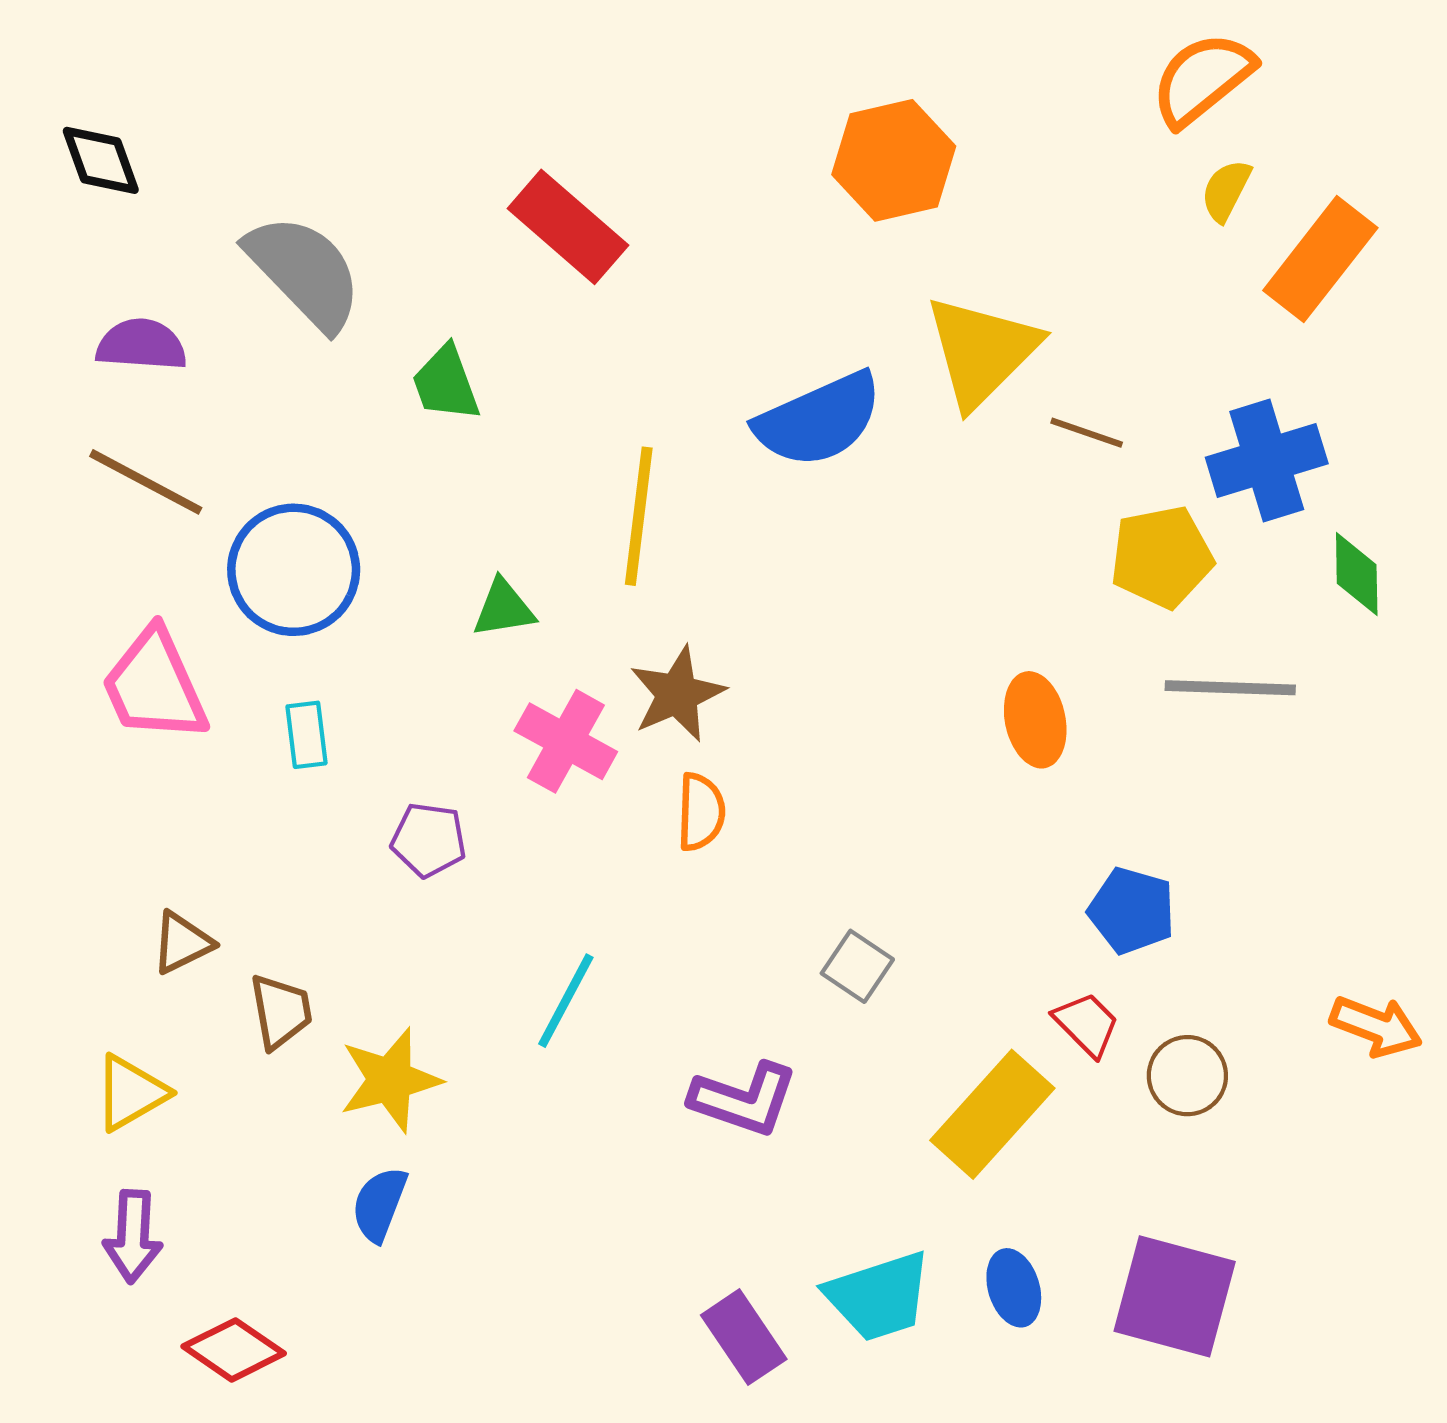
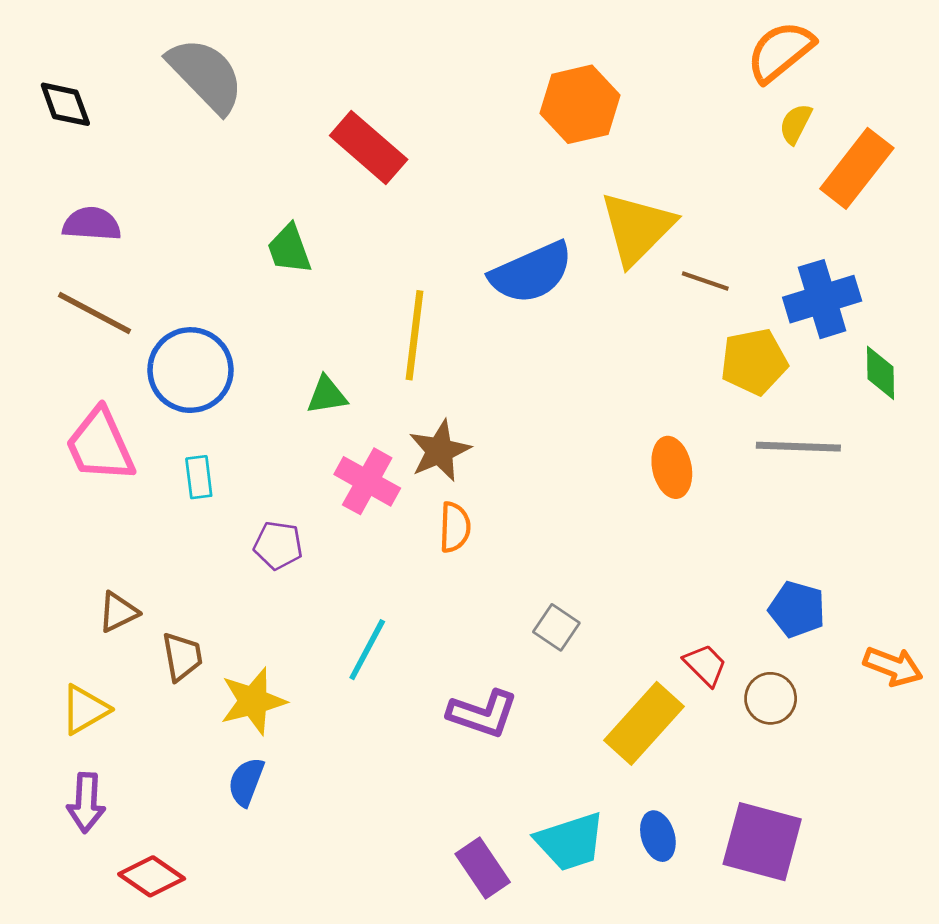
gray semicircle: (304, 272) -> (206, 75), moved
blue pentagon: (1132, 911) -> (797, 609), moved

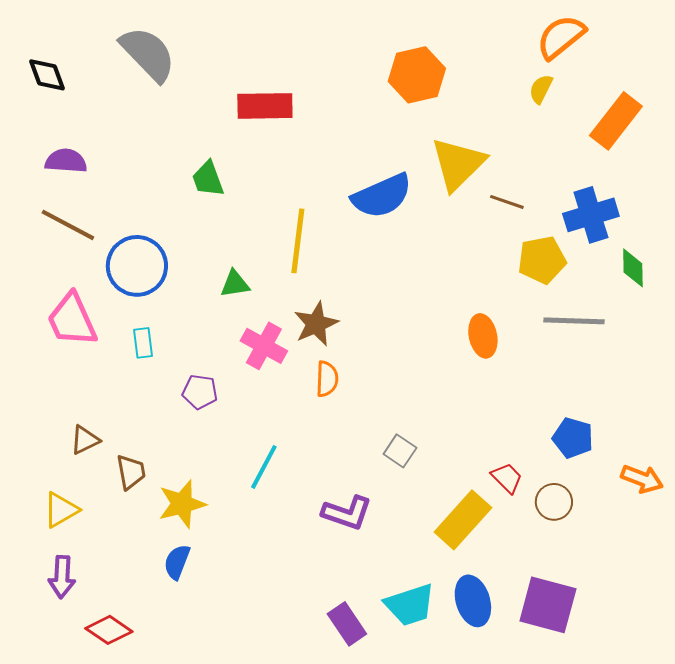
yellow semicircle: (796, 124) -> (541, 89), moved
red rectangle: (369, 147) -> (265, 106), turned -42
blue ellipse: (658, 836) -> (473, 601), size x1.4

